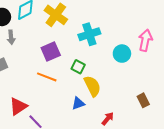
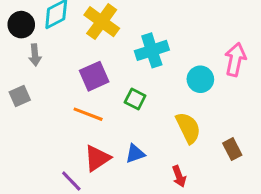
yellow semicircle: (92, 86) -> (188, 128), moved
red triangle: (18, 106) -> (97, 158), moved
red arrow: (108, 119) -> (179, 176), turned 120

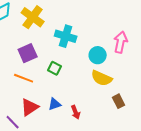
cyan cross: (152, 50) -> (66, 36), turned 35
yellow semicircle: (188, 128) -> (102, 78), moved, turned 140
red arrow: (179, 176) -> (76, 112), moved

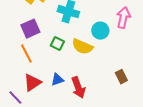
orange line: (24, 78) -> (26, 54), turned 42
yellow semicircle: (102, 78) -> (82, 47), moved
red arrow: (76, 112) -> (78, 88), size x1.5

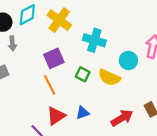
red arrow: (78, 88) -> (122, 118), moved, turned -100

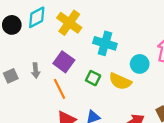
gray arrow: (12, 43) -> (36, 70), moved
purple square: (54, 58) -> (64, 62), turned -30

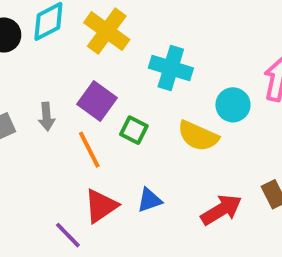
green square: (93, 78) -> (134, 130), moved

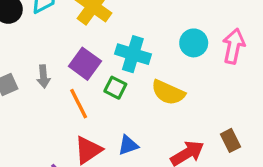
cyan cross: (171, 68) -> (133, 54), moved
cyan circle: (233, 105) -> (194, 43), moved

